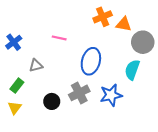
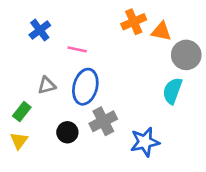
blue cross: (14, 42) -> (40, 30), moved
blue ellipse: (91, 61) -> (85, 87), moved
blue star: (111, 95) -> (145, 142), moved

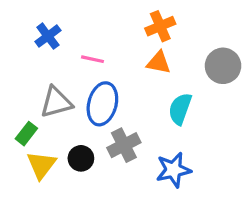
orange triangle: (161, 31) -> (159, 63), moved
gray triangle: (47, 85) -> (56, 102), size x1.5
cyan semicircle: (172, 91) -> (180, 109), moved
yellow triangle: (19, 141) -> (41, 165), moved, size x1.4

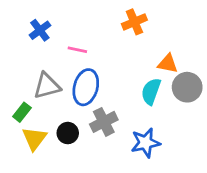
orange triangle: (159, 63) -> (168, 64), moved
gray circle: (223, 66) -> (187, 87), moved

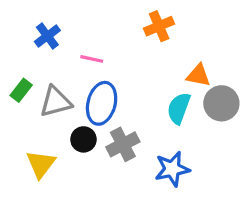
green rectangle: (22, 112) -> (21, 90), moved
black circle: (68, 133) -> (83, 139), moved

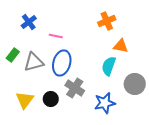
orange cross: (159, 26) -> (107, 21), moved
gray circle: (221, 103) -> (135, 84), moved
black circle: (83, 139) -> (51, 99), moved
gray cross: (123, 144) -> (75, 88), turned -30

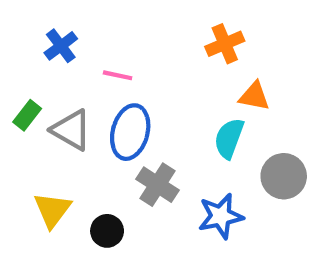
gray triangle: (34, 62) -> (71, 130), turned 45
black circle: (51, 99) -> (107, 231), moved

